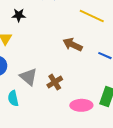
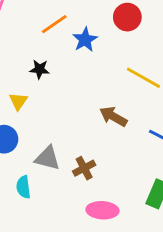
gray triangle: (29, 77) -> (47, 158), turned -30
pink ellipse: (81, 105) -> (102, 210), moved

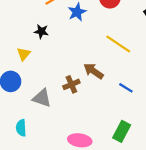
brown cross: (84, 168) -> (71, 84), moved
cyan semicircle: (23, 187) -> (21, 128), moved

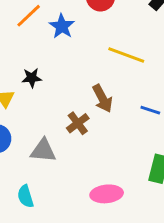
black star: (41, 31) -> (32, 78), moved
brown arrow: (94, 71) -> (102, 98), turned -138

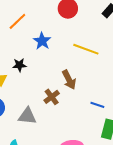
blue star: (62, 26) -> (42, 41), moved
blue line: (150, 110) -> (97, 105), moved

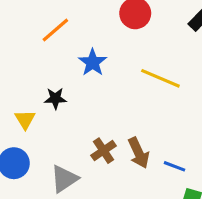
brown arrow: (69, 80) -> (139, 153), moved
gray triangle: (27, 116) -> (64, 179), turned -42

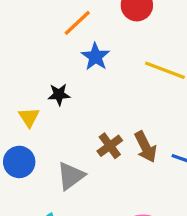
orange line: (55, 30) -> (77, 23), moved

